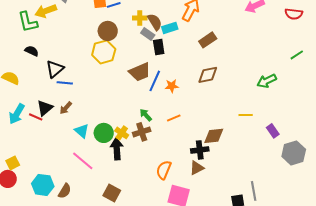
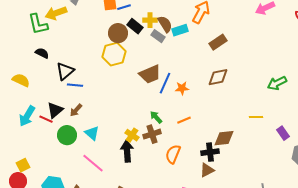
black rectangle: (159, 47) -> (135, 26), moved, turned -42
green circle: (104, 133) -> (67, 135), moved
orange semicircle: (164, 170) -> (173, 154), moved

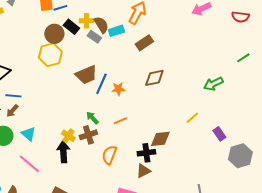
brown rectangle: (218, 42) -> (144, 43), moved
blue line: (75, 85) -> (13, 96), moved
yellow line: (256, 117) -> (192, 118), turned -40

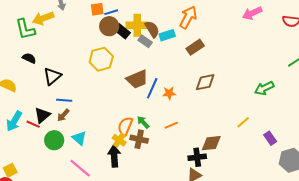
yellow cross: (86, 21) -> (137, 25), size x1.5
brown circle: (54, 34) -> (109, 26), moved
brown cross: (88, 135) -> (139, 139), turned 30
orange semicircle: (109, 155) -> (125, 126), moved

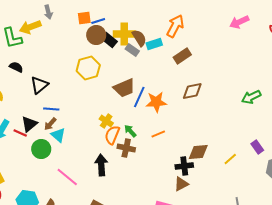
orange star: (169, 93) -> (156, 102), size x1.5
yellow line: (243, 122) -> (230, 159), moved
cyan triangle: (79, 138) -> (58, 135), moved
yellow cross: (119, 140) -> (106, 121), moved

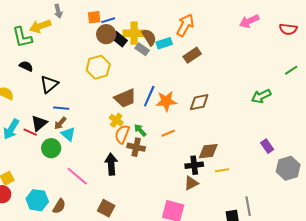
brown trapezoid: (124, 88) -> (125, 98), moved
brown diamond: (192, 91) -> (199, 102), moved
yellow line: (230, 159) -> (222, 170), moved, turned 32

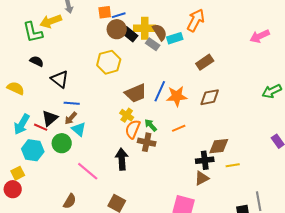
pink arrow: (249, 21) -> (260, 36), moved
brown rectangle: (192, 55) -> (205, 62), moved
black triangle: (49, 84) -> (60, 79), turned -42
cyan hexagon: (37, 200) -> (33, 150), moved

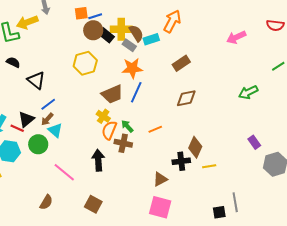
orange star: (177, 96) -> (132, 68), moved
blue line: (72, 103) -> (48, 104), turned -42
brown diamond: (219, 146) -> (195, 147), turned -60
brown triangle: (202, 178) -> (160, 179), moved

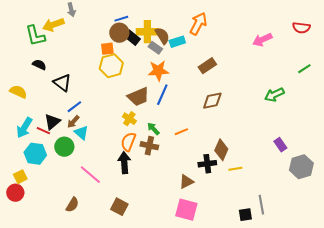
orange square: (81, 13) -> (107, 49), moved
orange semicircle: (109, 130) -> (128, 142), moved

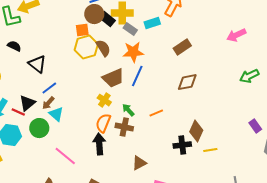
brown semicircle: (162, 36) -> (103, 48), moved
pink arrow: (262, 40) -> (236, 35), moved
brown triangle: (186, 182) -> (139, 163), moved

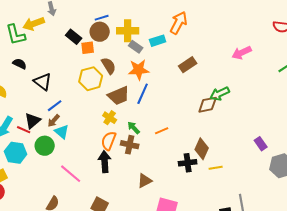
black rectangle: (107, 19) -> (74, 37), moved
yellow hexagon: (86, 47) -> (91, 79), moved
green arrow: (249, 76) -> (220, 94), moved
brown diamond: (187, 82) -> (208, 105), moved

